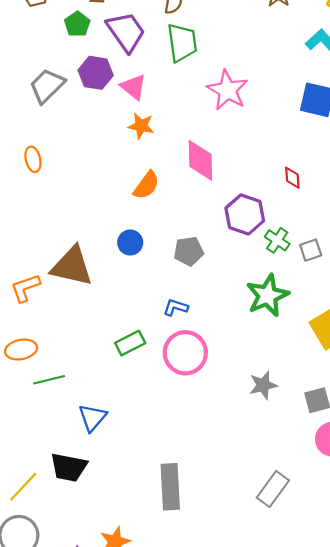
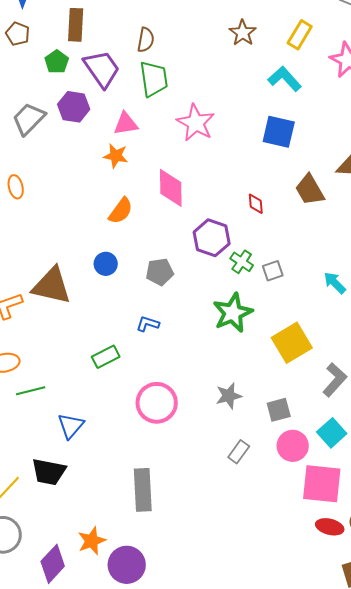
pink triangle: (133, 87) -> (126, 124), moved, turned -48
pink circle: (185, 353) -> (157, 403), moved
gray rectangle: (273, 489) -> (239, 452), moved, size x0.7

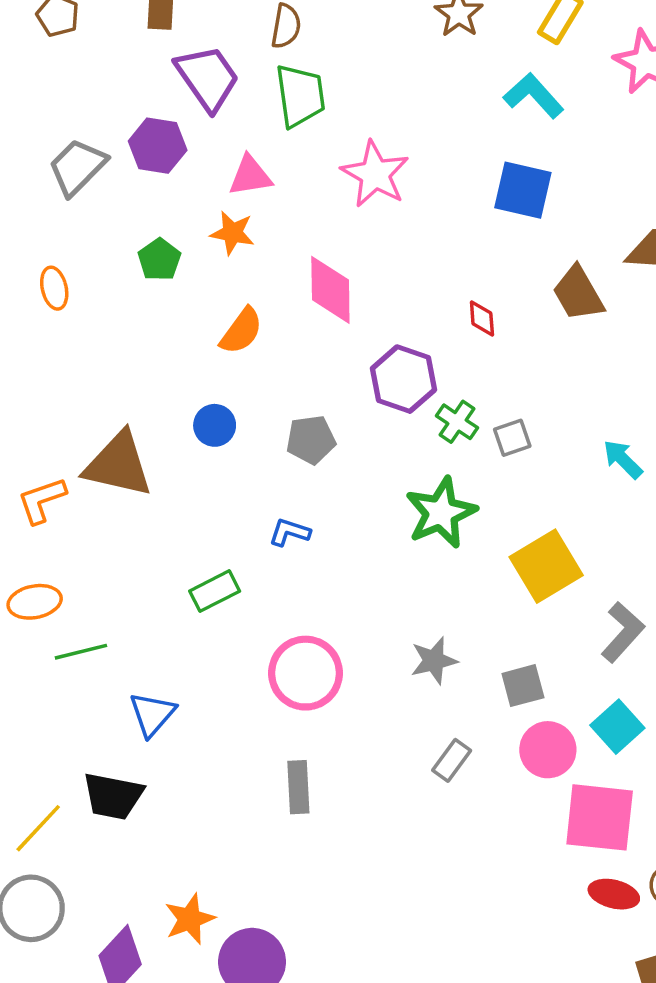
green pentagon: (57, 62) -> (159, 260), moved
gray rectangle: (143, 490) -> (298, 787), moved, size x0.7

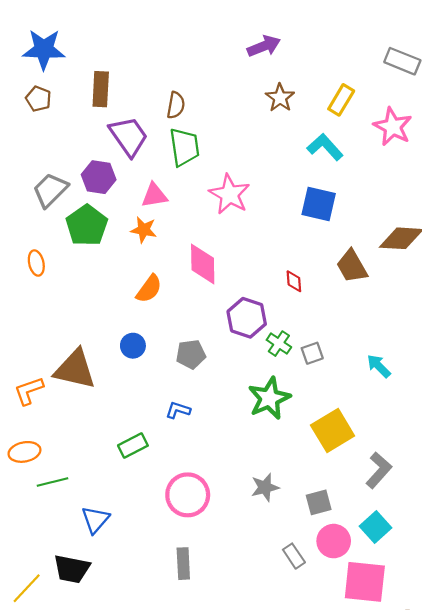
green pentagon: (159, 260) -> (87, 225), moved, size x1.6
gray rectangle: (452, 760) -> (294, 556), moved, turned -70

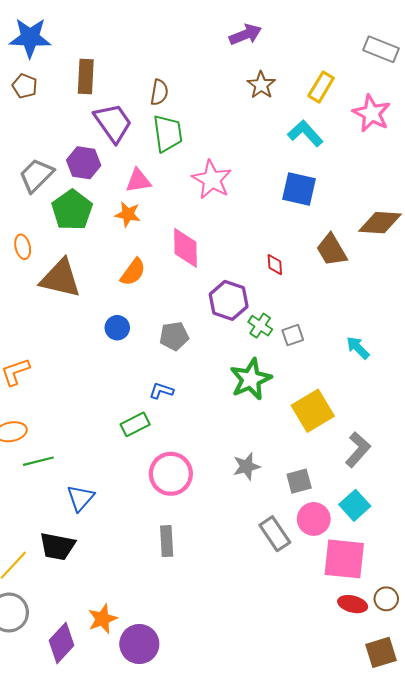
brown triangle: (75, 369) -> (60, 278), moved
green rectangle: (133, 445) -> (135, 424), moved
gray rectangle: (294, 556) -> (275, 534), size x1.4

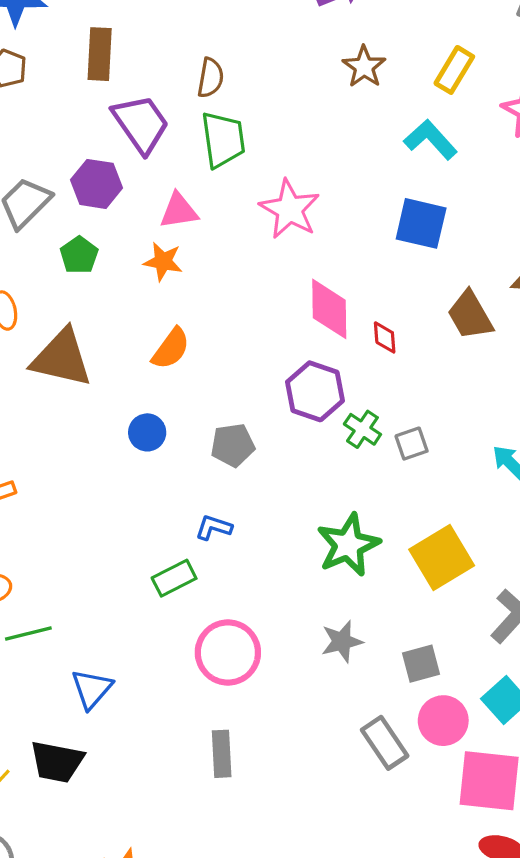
green pentagon: (72, 210) -> (79, 255), size x0.6
pink diamond: (186, 248) -> (329, 309), moved
green star: (251, 379) -> (348, 545), moved

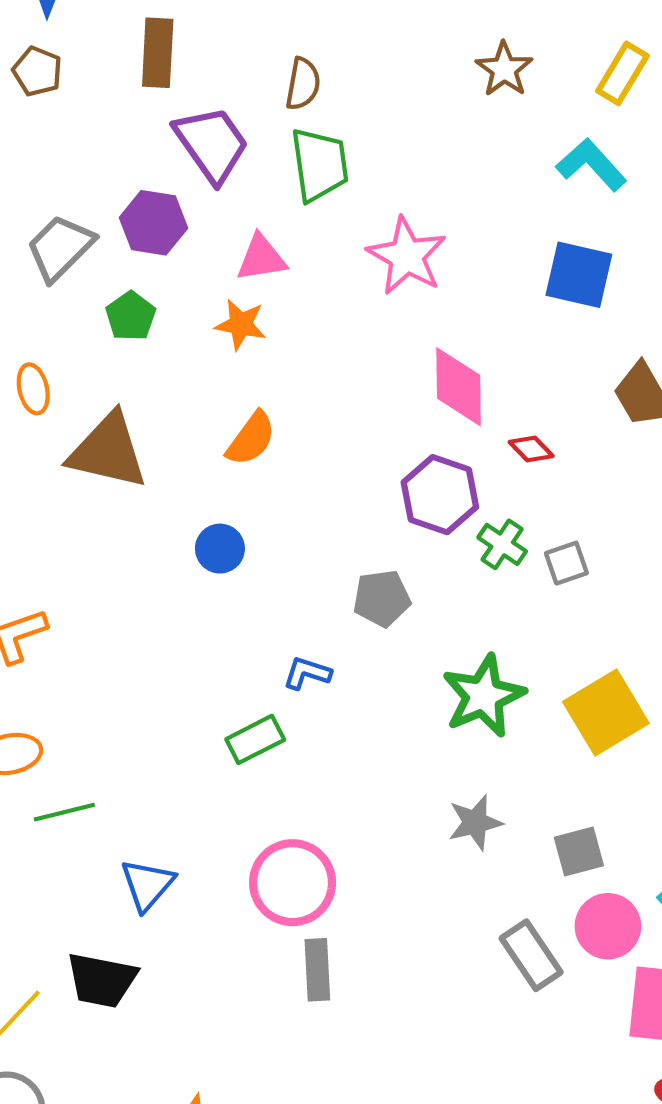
red diamond: (385, 337) -> (531, 449), moved, turned -40
gray pentagon: (233, 445) -> (382, 598), moved
pink circle: (228, 653) -> (293, 883), moved

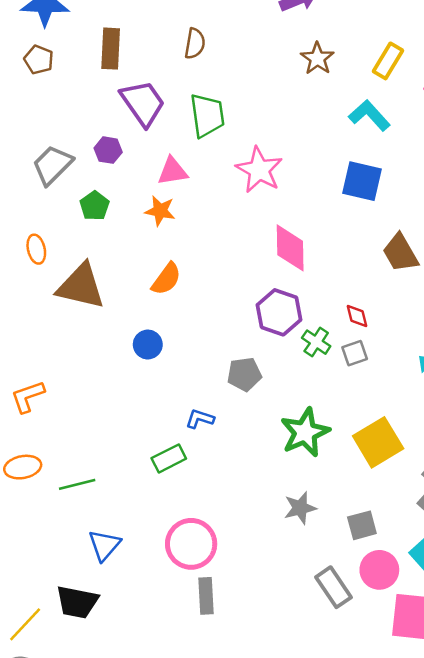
brown semicircle: (303, 84) -> (195, 44), moved
purple hexagon: (154, 223) -> (108, 150), size x0.7
red diamond: (531, 449) -> (357, 316), moved, turned 30
green line: (64, 812) -> (77, 484), moved

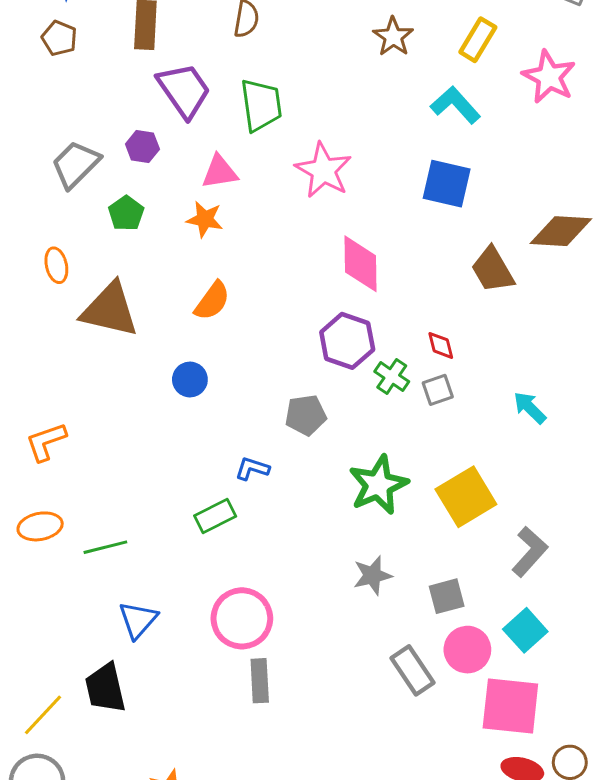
black trapezoid: (77, 602) -> (105, 688), turned 66

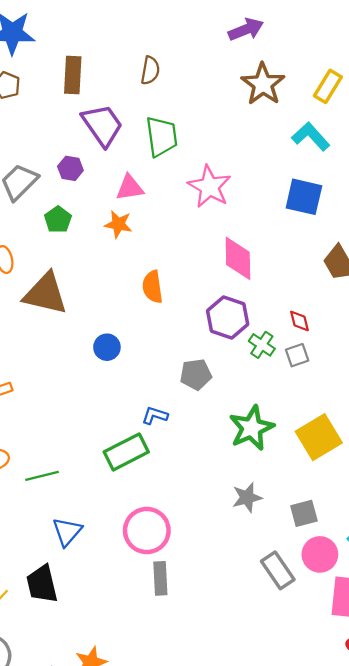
brown star: (393, 37) -> (263, 84), size x1.4
orange semicircle: (212, 301) -> (152, 287), moved, turned 136
green rectangle: (215, 516) -> (126, 452), size x1.4

